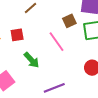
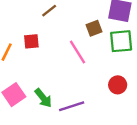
green arrow: (32, 60) -> (43, 98), moved

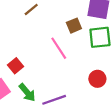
red square: (31, 41) -> (15, 66), moved, turned -32

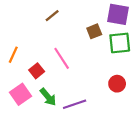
pink line: (59, 48) -> (62, 58), moved

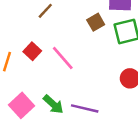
red square: (37, 71) -> (32, 51), moved
purple line: (75, 104) -> (85, 108), turned 40

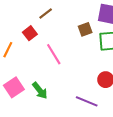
red square: (32, 51) -> (30, 33), moved
purple line: (85, 108) -> (87, 101), moved

